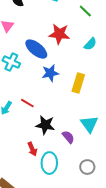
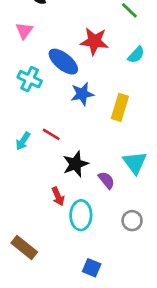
black star: (45, 125) -> (75, 164), turned -30

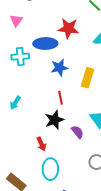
blue ellipse: (63, 62) -> (45, 44), turned -40
cyan cross: (30, 79) -> (20, 57), turned -30
red line: (51, 134) -> (60, 98), moved, turned 48
cyan ellipse: (81, 215) -> (50, 169), moved

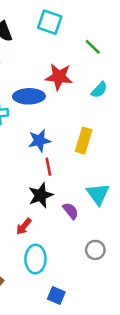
blue star: (59, 68) -> (39, 141), moved
red arrow: (41, 144) -> (24, 226), turned 64

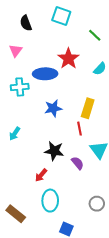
red star: (59, 77) -> (68, 59), turned 30
red line: (48, 167) -> (80, 129), moved
black star: (41, 195) -> (54, 151), turned 30
gray circle: (95, 250) -> (97, 204), moved

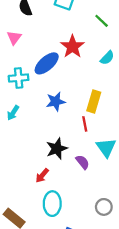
blue ellipse: (45, 74) -> (47, 63), turned -40
cyan arrow: (15, 134) -> (13, 113), moved
black star: (54, 151) -> (57, 149), turned -30

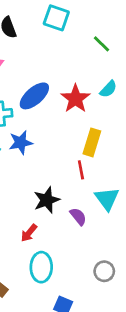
red star: (72, 47) -> (75, 99), moved
blue star: (56, 102) -> (21, 142), moved

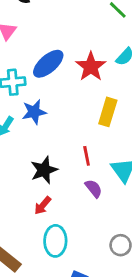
red line: (81, 170) -> (87, 156), moved
black star: (47, 200) -> (44, 170), moved

